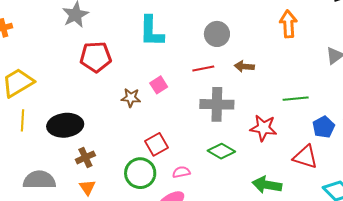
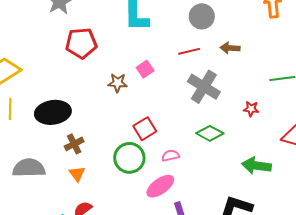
gray cross: (217, 104) -> (204, 87), turned 32
red star: (263, 128) -> (251, 109), size x0.6

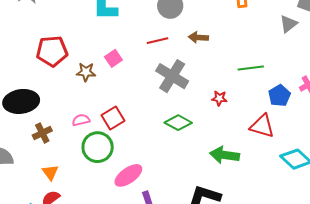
red pentagon: (81, 43) -> (52, 51), moved
pink semicircle: (170, 156) -> (81, 120), moved
orange triangle: (77, 174) -> (50, 172), moved

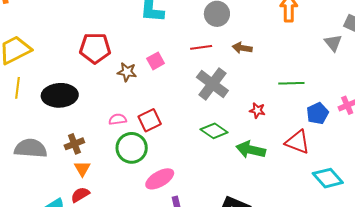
gray triangle: (288, 24) -> (333, 43), turned -36
brown cross: (42, 133) -> (74, 144), moved
green arrow: (225, 155) -> (251, 150), moved

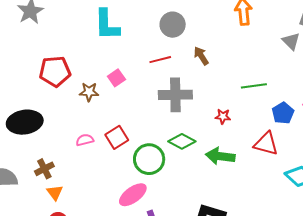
brown arrow: (242, 48) -> (201, 56), turned 54
gray cross: (212, 84) -> (175, 95), turned -32
green circle: (132, 148) -> (149, 159), moved

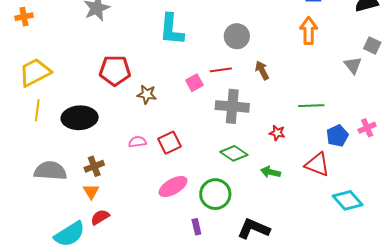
pink square: (116, 78) -> (194, 83), moved
green arrow: (220, 156) -> (271, 172), size x0.7
green circle: (149, 159) -> (215, 194), moved
orange triangle: (55, 193) -> (91, 191), moved
pink ellipse: (133, 195) -> (173, 187), moved

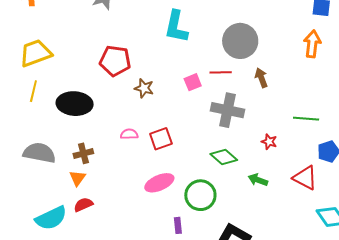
gray circle: (237, 36) -> (240, 41), size x1.4

